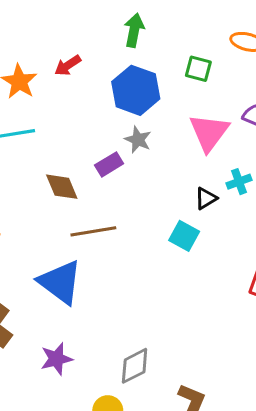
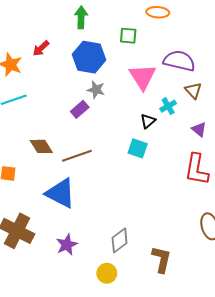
brown diamond: (62, 187) -> (41, 146), moved

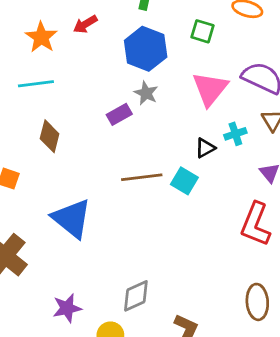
brown diamond: (41, 146) -> (50, 136), moved, turned 35
brown line: (77, 156) -> (142, 177), moved
purple star: (67, 245) -> (67, 308), moved

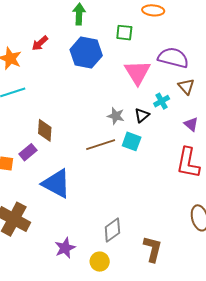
gray star: (146, 93) -> (116, 116), moved
purple rectangle: (119, 114) -> (28, 152), moved
brown diamond: (50, 136) -> (45, 130), moved

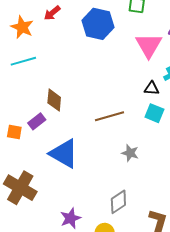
black triangle: (142, 115) -> (152, 88), turned 42
gray star: (116, 116) -> (130, 153), moved
cyan square: (132, 141) -> (154, 113), moved

